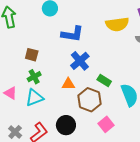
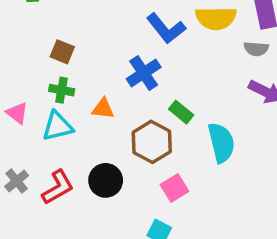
blue L-shape: (72, 34) -> (166, 28), moved, turned 35
green cross: (34, 77) -> (62, 90), turned 32
orange triangle: (68, 84) -> (103, 109), moved

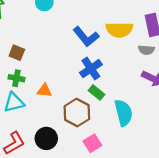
blue cross: (144, 73) -> (91, 69), moved

